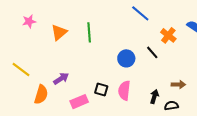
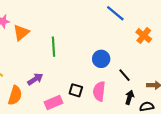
orange triangle: (59, 32) -> (21, 33), moved
green line: (89, 32) -> (54, 47), moved
black line: (152, 52) -> (124, 75), moved

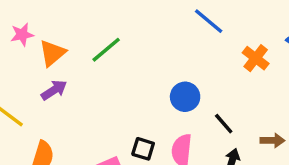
green line: (54, 47) -> (106, 50), moved, turned 54
purple arrow: (35, 79) -> (54, 90), moved

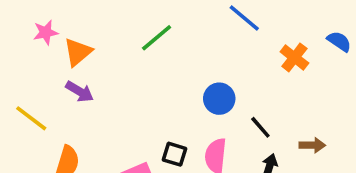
green line: (106, 50) -> (157, 38), moved
purple arrow: (54, 90) -> (80, 91), turned 64

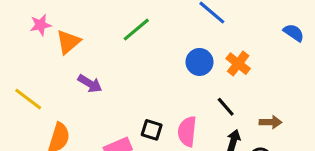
orange cross: (294, 57) -> (238, 64), moved
purple arrow: (80, 91) -> (90, 84), moved
blue circle: (219, 99) -> (200, 62), moved

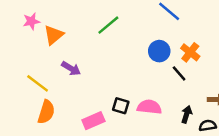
yellow line: (28, 99) -> (38, 83), moved
black line: (226, 107) -> (179, 73), moved
pink semicircle: (187, 131) -> (149, 107), turned 90

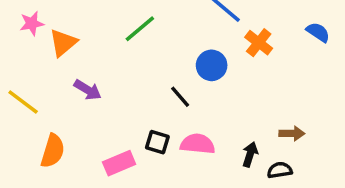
orange cross: (190, 52) -> (259, 43), moved
black line: (179, 73) -> (180, 97), moved
yellow line: (38, 83) -> (23, 102), moved

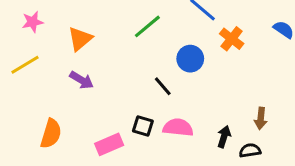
green line: (140, 29) -> (147, 26), moved
orange triangle: (63, 43) -> (80, 39), moved
yellow line: (23, 102) -> (25, 65), moved, turned -68
brown arrow: (292, 133) -> (261, 118), turned 95

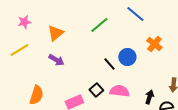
orange cross: (232, 39) -> (154, 44), moved
blue circle: (190, 59) -> (127, 57), moved
black square: (143, 126) -> (96, 90), turned 32

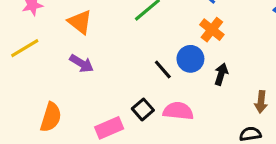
orange triangle: (55, 33) -> (80, 22), turned -42
orange cross: (154, 44) -> (212, 30), moved
black arrow: (149, 97) -> (221, 74), moved

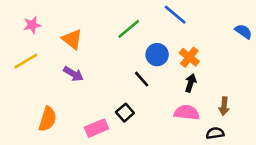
orange cross: (212, 30) -> (189, 57), moved
blue circle: (190, 59) -> (157, 55), moved
pink semicircle: (178, 111) -> (187, 113), moved

